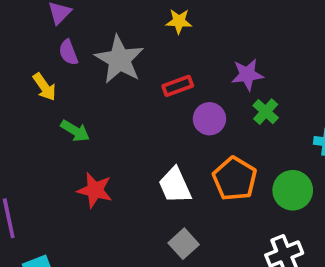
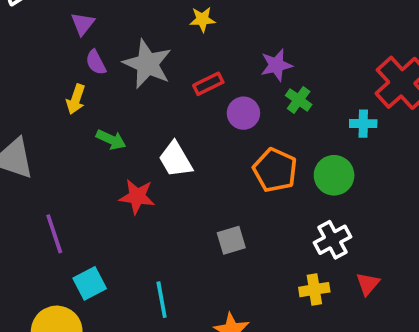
yellow arrow: (44, 87) -> (76, 99), turned 60
white trapezoid: (175, 185) -> (176, 160), moved
gray square: (184, 244) -> (231, 240), turned 32

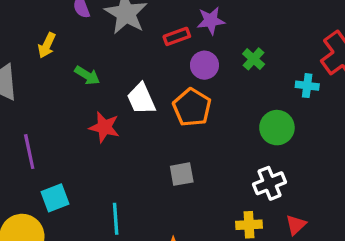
purple star: (276, 65) -> (211, 21), moved
yellow arrow: (76, 99) -> (47, 45), moved
orange pentagon: (275, 170) -> (192, 107), moved

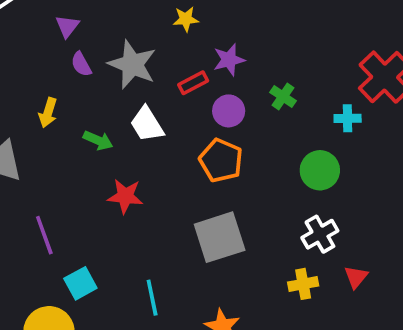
white trapezoid: (141, 99) -> (147, 124), moved
gray square: (182, 174) -> (220, 237), size x1.8

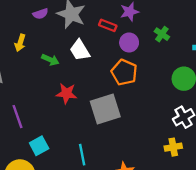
purple semicircle: (81, 64) -> (40, 14), turned -80
red rectangle: (193, 83) -> (108, 25), turned 49
gray square: (220, 237) -> (105, 109), moved

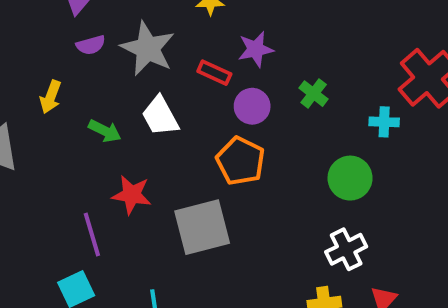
purple line: (17, 117) -> (92, 234), moved

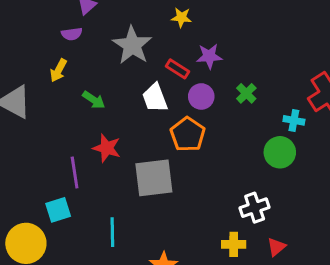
purple semicircle: (91, 45) -> (72, 34), moved
white trapezoid: (160, 116) -> (155, 98), moved
green circle: (350, 178) -> (280, 152), moved

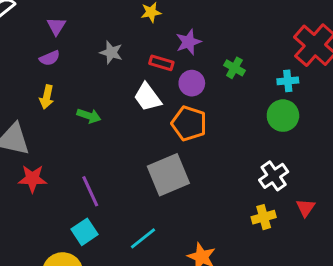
gray star: (132, 45) -> (111, 52), size x0.6
red star: (107, 148) -> (32, 179), moved
cyan line: (112, 232) -> (143, 238), turned 68

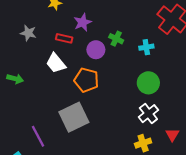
cyan cross: (288, 81) -> (146, 47), moved
purple circle: (192, 83) -> (96, 50), moved
green circle: (283, 116) -> (148, 83), moved
purple line: (90, 191) -> (38, 136), moved

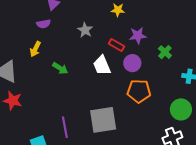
green cross: (116, 39) -> (165, 52), moved
purple circle: (96, 50) -> (132, 63), moved
orange pentagon: (86, 80) -> (139, 91), moved, turned -30

